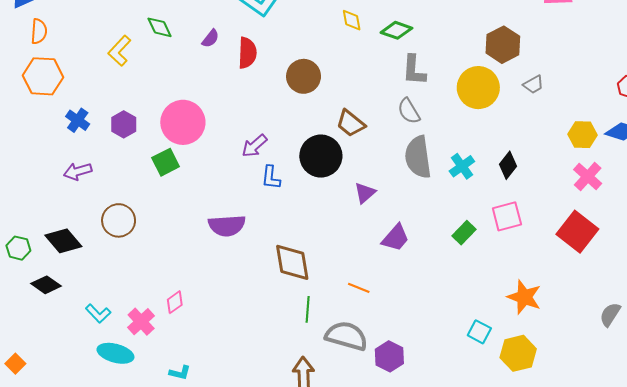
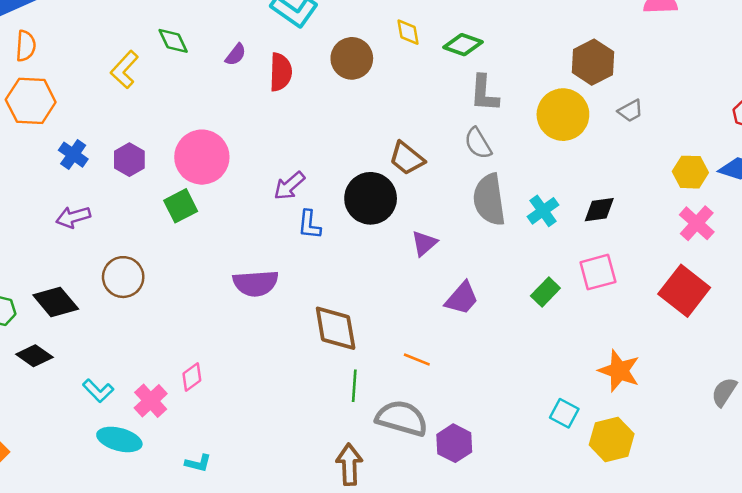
brown circle: (304, 76) -> (352, 58), moved
black diamond: (508, 165) -> (599, 210), turned 44

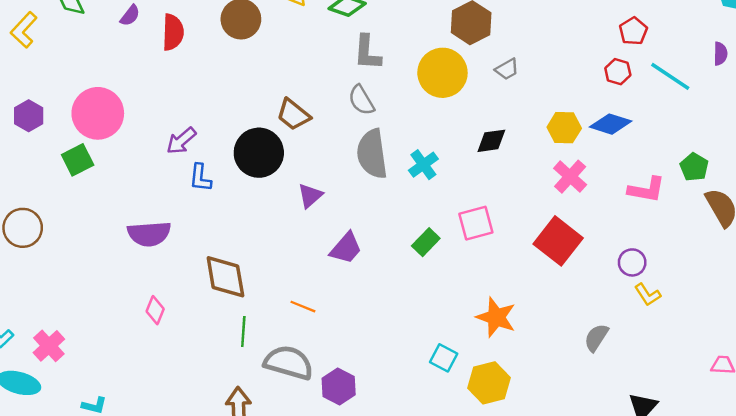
black diamond: (599, 210) -> (491, 141), moved
pink diamond: (192, 377) -> (155, 310), moved, turned -32

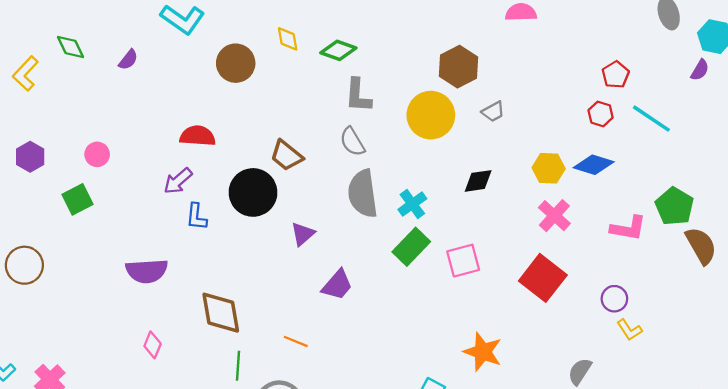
red semicircle: (173, 32) -> (198, 136), moved, turned -88
purple semicircle: (720, 54) -> (700, 70), moved, turned 30
pink circle: (98, 113) -> (97, 154), size x0.5
green pentagon: (694, 167) -> (674, 206), size x1.4
green rectangle: (426, 242) -> (411, 247), moved, size x1.4

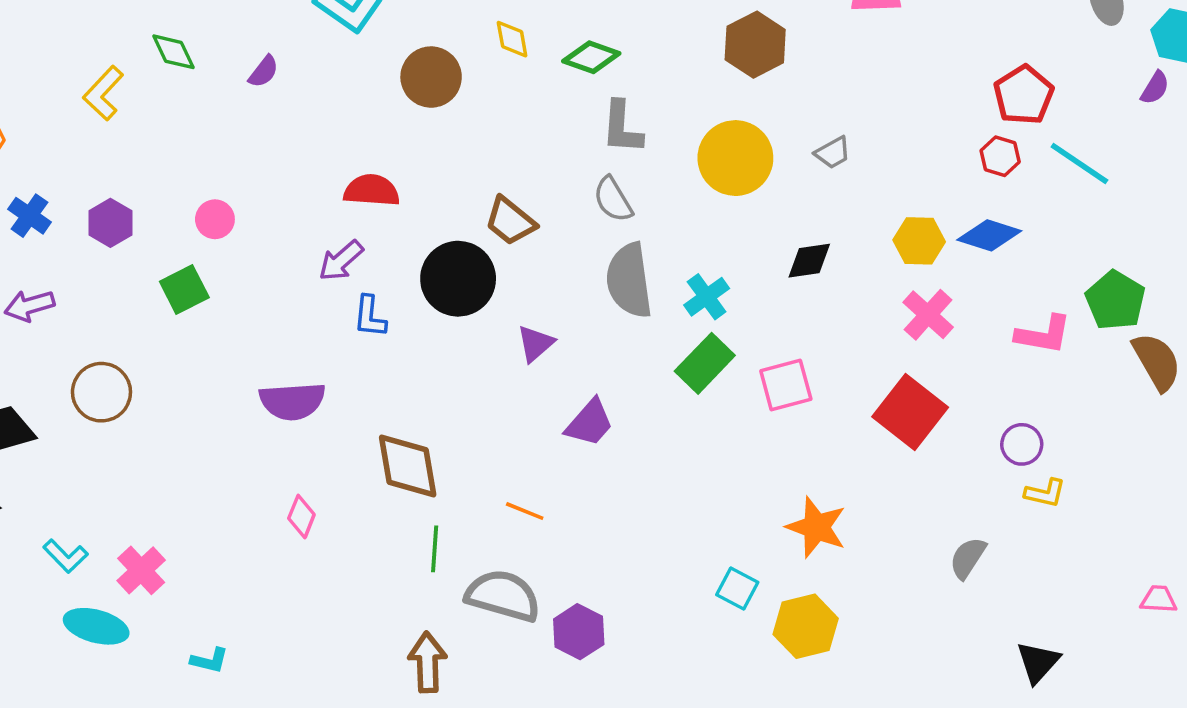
brown hexagon: (459, 67) -> (755, 45), moved
red pentagon: (616, 75) -> (1024, 95), size x1.4
yellow L-shape: (629, 330) -> (1045, 493), turned -44

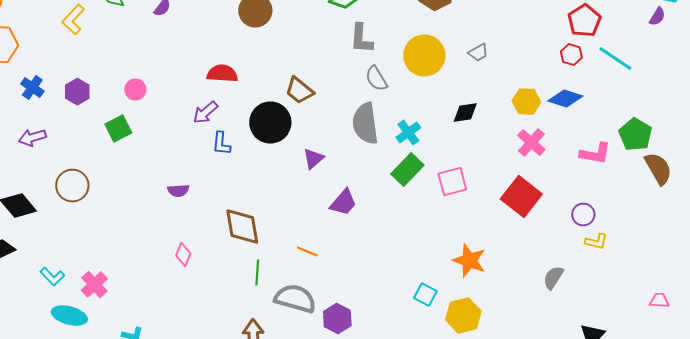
gray semicircle: (613, 199) -> (376, 79), moved
purple semicircle: (292, 401) -> (178, 191), size x0.6

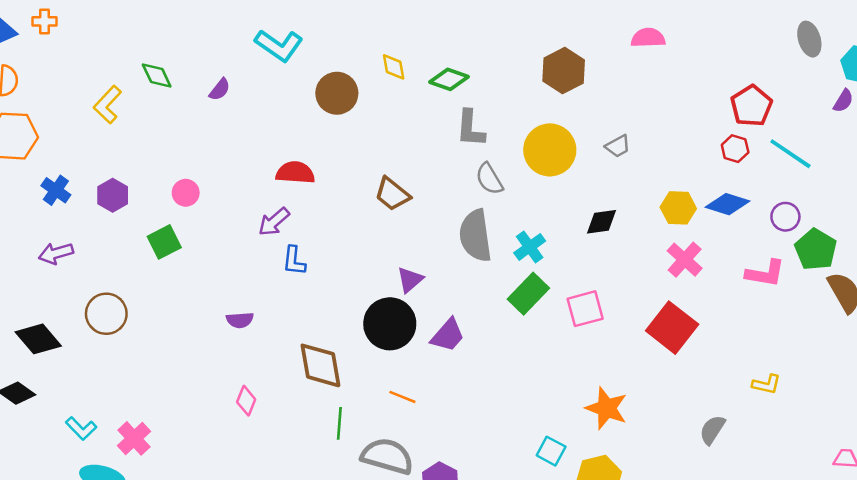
black circle: (270, 123) -> (390, 324), moved
purple circle: (583, 215) -> (785, 217), moved

